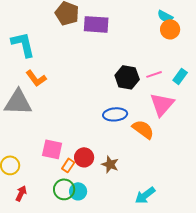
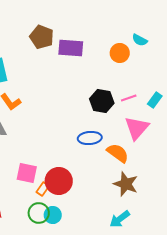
orange circle: (170, 29) -> (120, 53), moved
red circle: (84, 157) -> (59, 181), size x1.4
brown star: (110, 164) -> (126, 184), moved, size x1.4

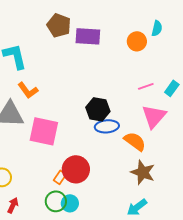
cyan semicircle: (140, 40) -> (157, 28), turned -105
black hexagon: (102, 101) -> (98, 109), moved
pink square: (27, 173) -> (44, 131), moved, size x1.4

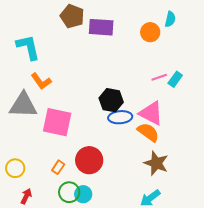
cyan rectangle: (172, 88) -> (175, 79), moved
pink triangle: (154, 116) -> (151, 113), moved, turned -44
orange rectangle: (60, 177) -> (58, 167), moved

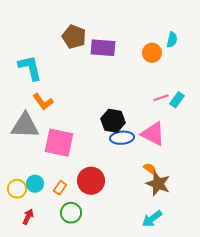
orange semicircle: (148, 132) -> (150, 169), moved, size x0.6
cyan circle: (83, 194) -> (35, 184), moved

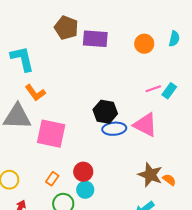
cyan semicircle: (172, 40) -> (174, 39), moved
orange semicircle: (150, 169) -> (169, 180), moved
red circle: (91, 181) -> (83, 172), size x0.7
cyan circle: (35, 184) -> (85, 190), moved

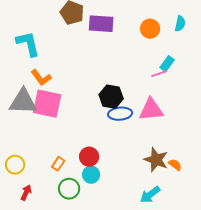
cyan rectangle: (169, 91) -> (167, 64), moved
pink triangle: (145, 125) -> (151, 110), turned -32
pink square: (51, 134) -> (47, 104), moved

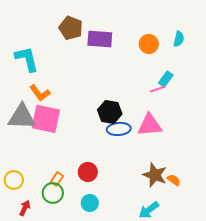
cyan circle: (91, 175) -> (90, 203), moved
green circle: (69, 189) -> (53, 193), moved

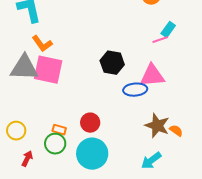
blue ellipse: (119, 129) -> (135, 90), moved
orange rectangle: (57, 179) -> (59, 130), turned 72
cyan circle: (90, 203) -> (92, 154), size x1.8

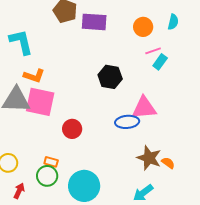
pink line: (160, 40) -> (153, 51), moved
orange L-shape: (42, 44) -> (34, 76), turned -35
black hexagon: (112, 63) -> (110, 77), moved
red circle: (90, 123) -> (72, 129), moved

